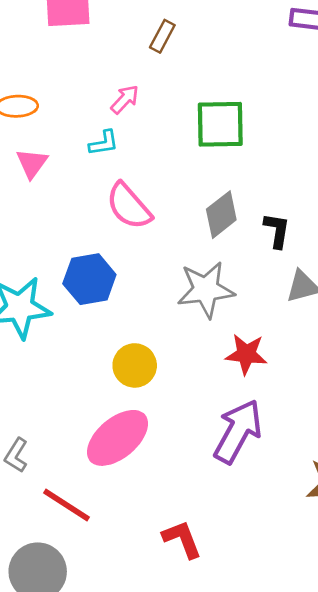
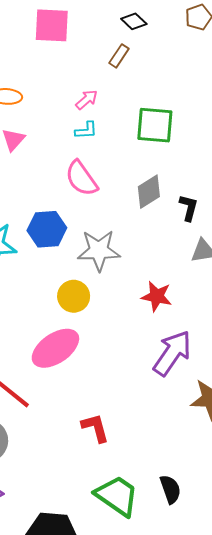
cyan L-shape: (104, 143) -> (86, 130), moved
gray star: (206, 290) -> (99, 250), moved
purple arrow: (238, 431) -> (172, 353), moved

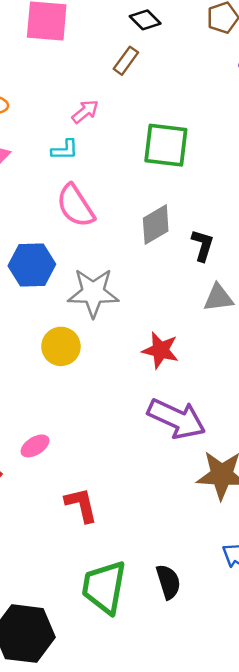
cyan L-shape: (86, 130) -> (65, 150), moved
pink ellipse: (55, 348) -> (35, 446), moved, size x0.5
purple arrow: (172, 353) -> (177, 419), turned 78
green trapezoid: (117, 496) -> (104, 587), turned -117

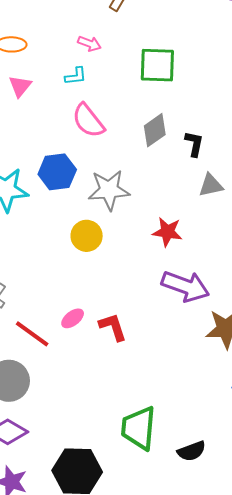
pink arrow: (85, 112) -> (89, 44), turned 65
red L-shape: (81, 505) -> (113, 327), moved
black semicircle: (168, 582) -> (191, 451), moved, turned 92

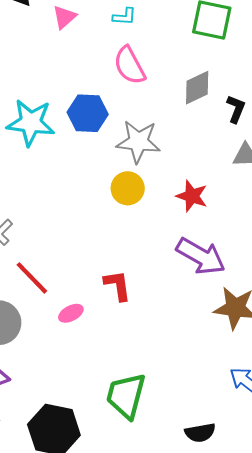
yellow circle: (87, 236) -> (128, 188), moved
pink ellipse: (73, 318) -> (71, 313), moved
black semicircle: (191, 451) -> (200, 433), moved

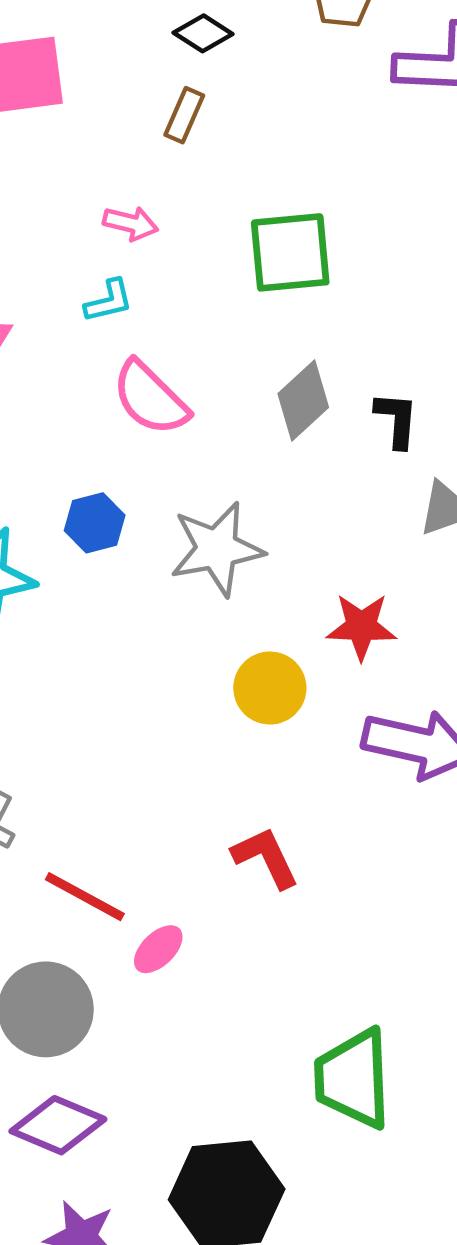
blue hexagon: (88, 113) -> (95, 523), size x0.7
yellow circle: (128, 188) -> (270, 688), moved
pink ellipse: (71, 313) -> (158, 949), moved

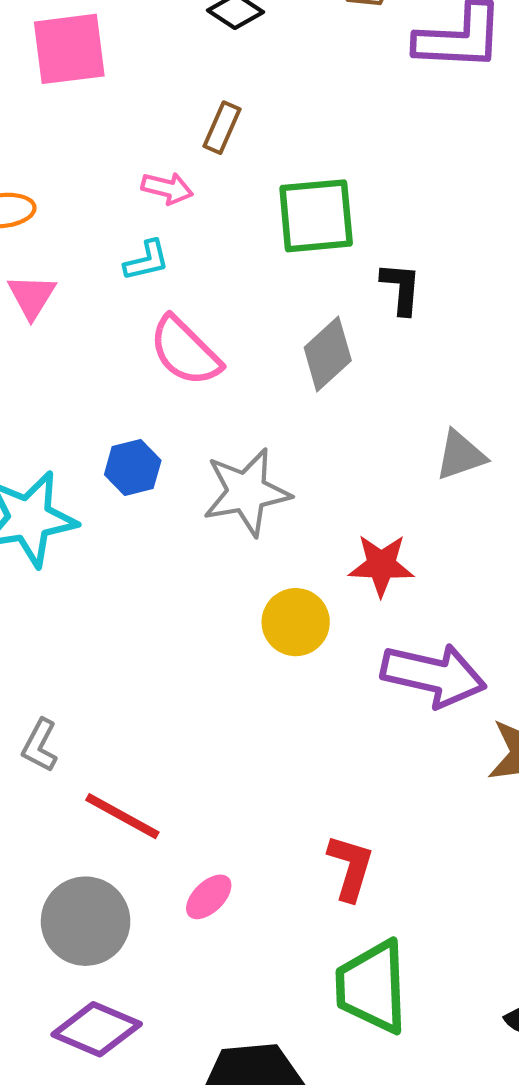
brown rectangle: (184, 115) -> (222, 128), moved
black L-shape: (396, 420) -> (401, 288), moved
red L-shape: (266, 857) -> (350, 867), moved, turned 42
pink ellipse: (158, 949) -> (209, 897), moved

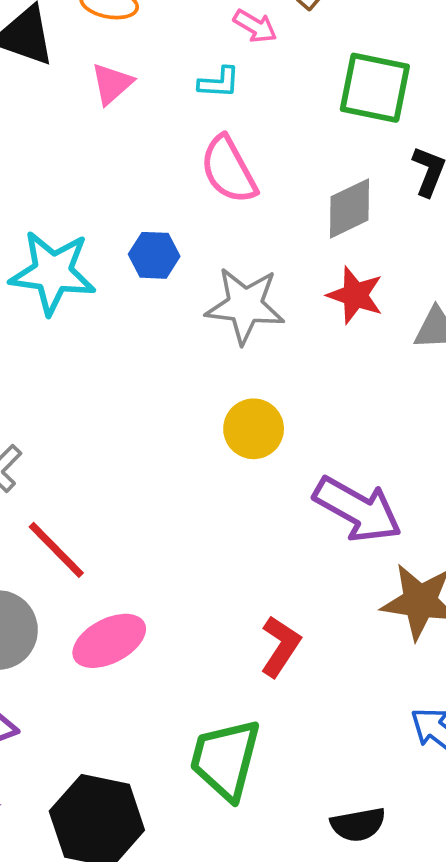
red star: (381, 565) -> (355, 295), moved
red L-shape: (350, 867) -> (280, 646), moved
pink ellipse: (209, 897) -> (109, 641), size x1.6

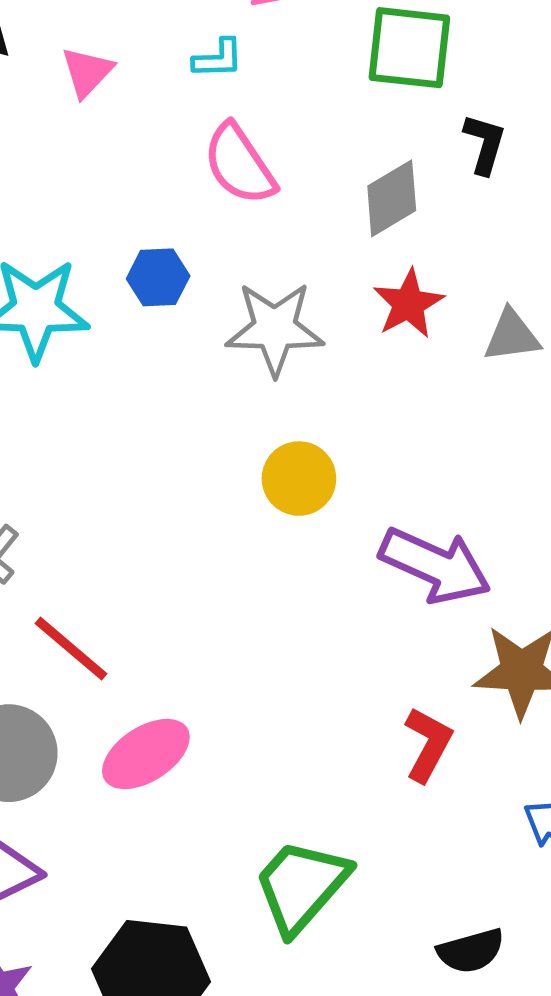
red star: (355, 295) -> (408, 304), turned 30
red L-shape: (280, 646) -> (428, 744), moved
green trapezoid: (225, 759) -> (301, 886), turned 32

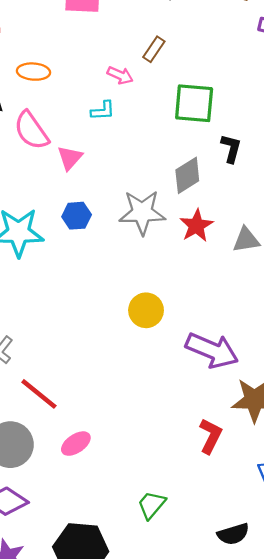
pink triangle: (87, 72) -> (70, 158), moved
pink semicircle: (239, 164) -> (31, 130), moved
gray star: (275, 329) -> (142, 212), moved
pink ellipse: (146, 754) -> (76, 444), size x0.7
green trapezoid: (301, 886) -> (152, 505), size x0.6

